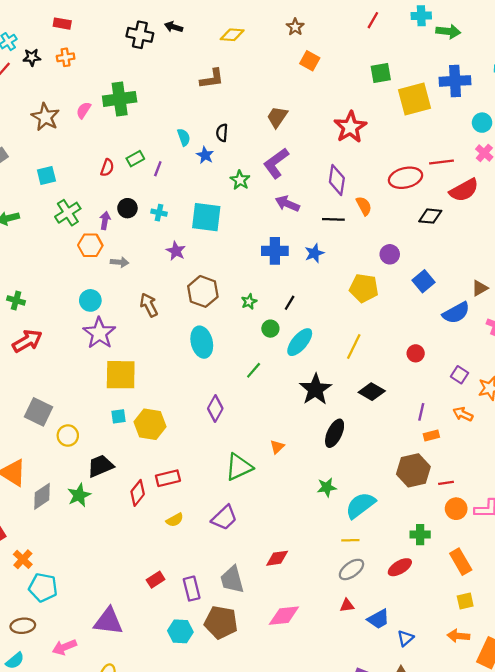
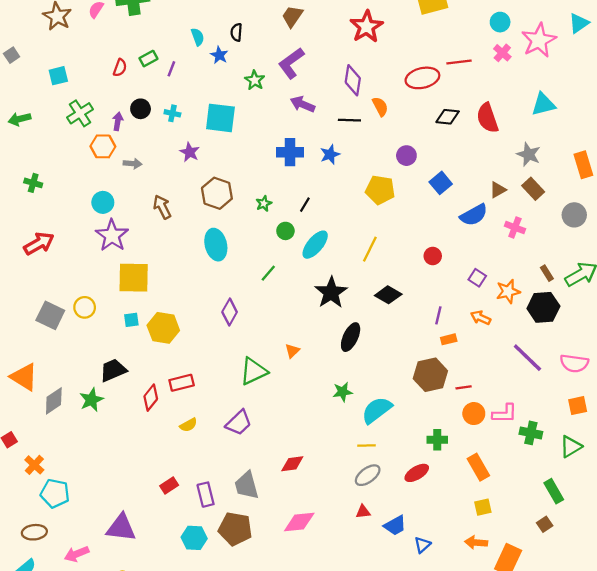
red semicircle: (464, 190) -> (487, 118), moved, turned 100
green cross: (16, 300) -> (33, 183), moved
yellow circle: (68, 436) -> (85, 307), moved

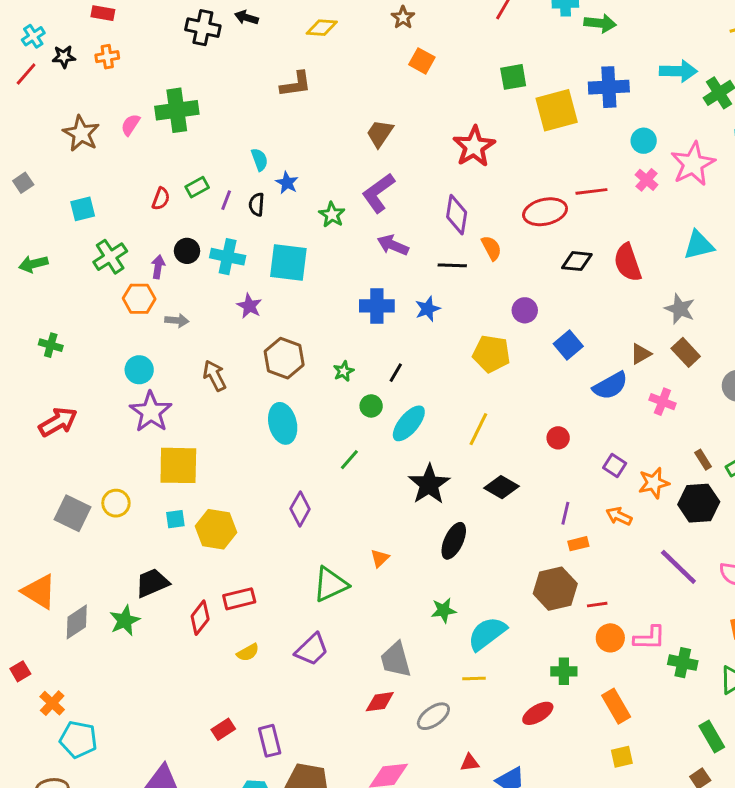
black semicircle: (236, 32) -> (257, 204), moved
cyan cross: (172, 113) -> (228, 257), size x1.6
gray ellipse: (368, 475) -> (433, 716), moved
gray trapezoid: (247, 485) -> (396, 660), moved

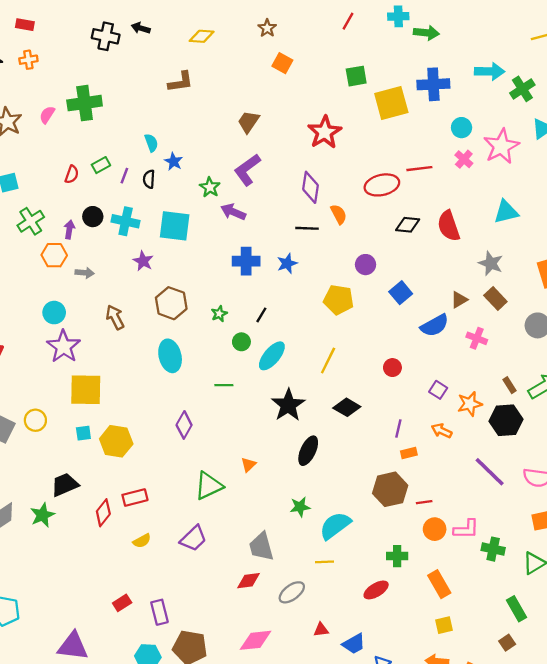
purple arrow: (393, 245) -> (233, 212), moved
green line: (349, 460) -> (224, 385), turned 48

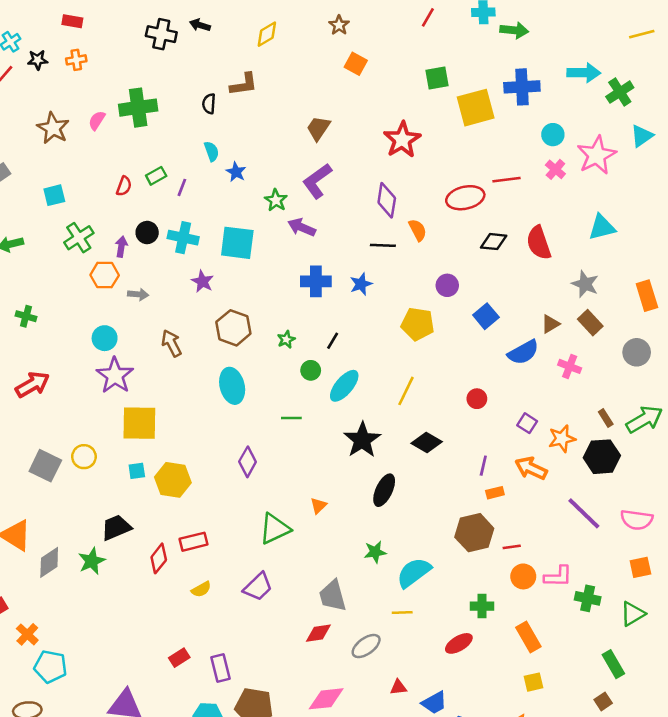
yellow diamond: (202, 36) -> (267, 34), turned -35
black semicircle: (149, 179) -> (209, 104), moved
orange arrow: (442, 431) -> (531, 468), size x1.4

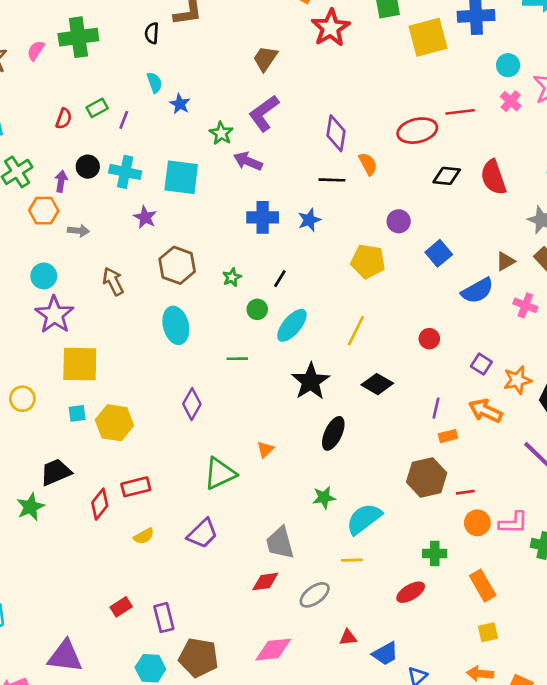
red star: (402, 140) -> (331, 28), moved

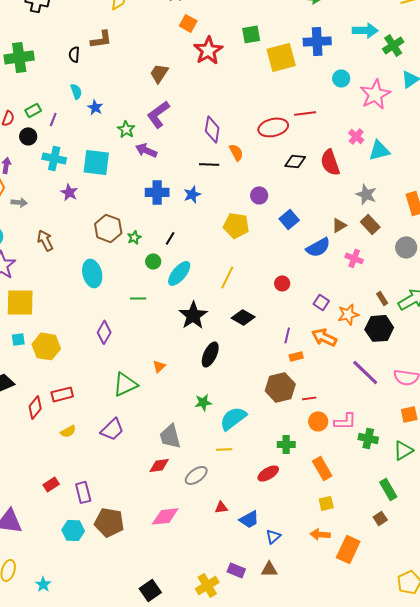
pink cross: (511, 101) -> (356, 136), moved
black circle: (88, 167) -> (28, 136), moved
brown hexagon: (177, 265) -> (108, 228), moved

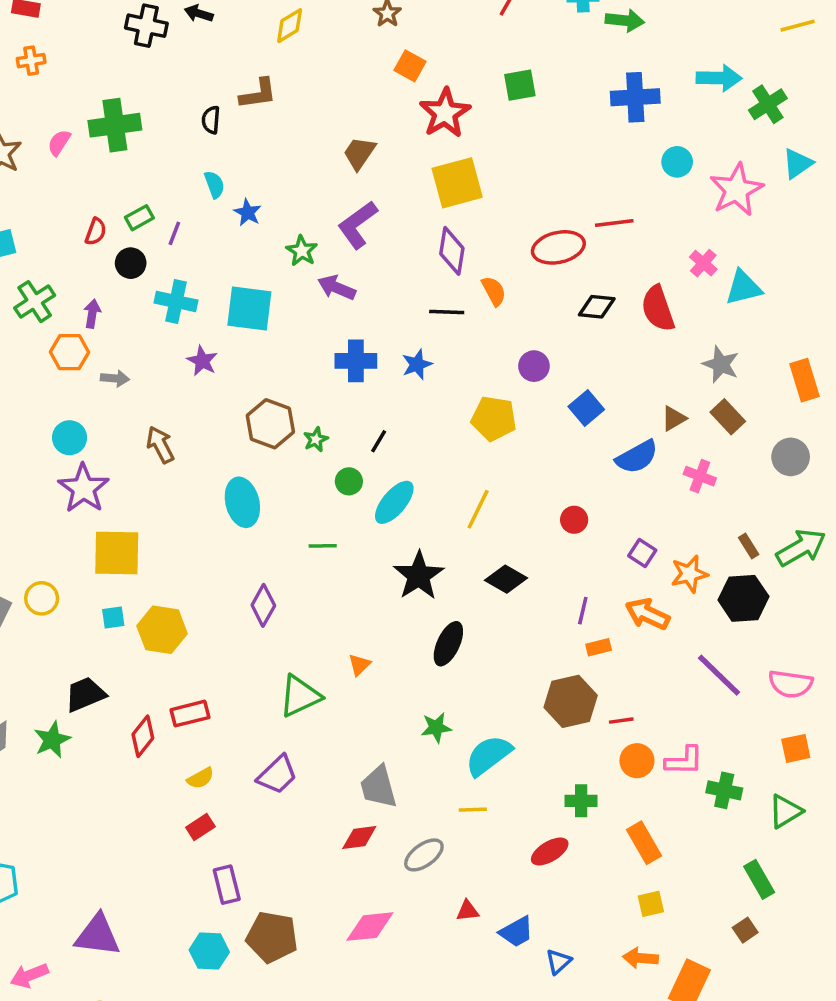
yellow square: (281, 57) -> (457, 183), moved
red rectangle: (51, 484) -> (200, 827), moved

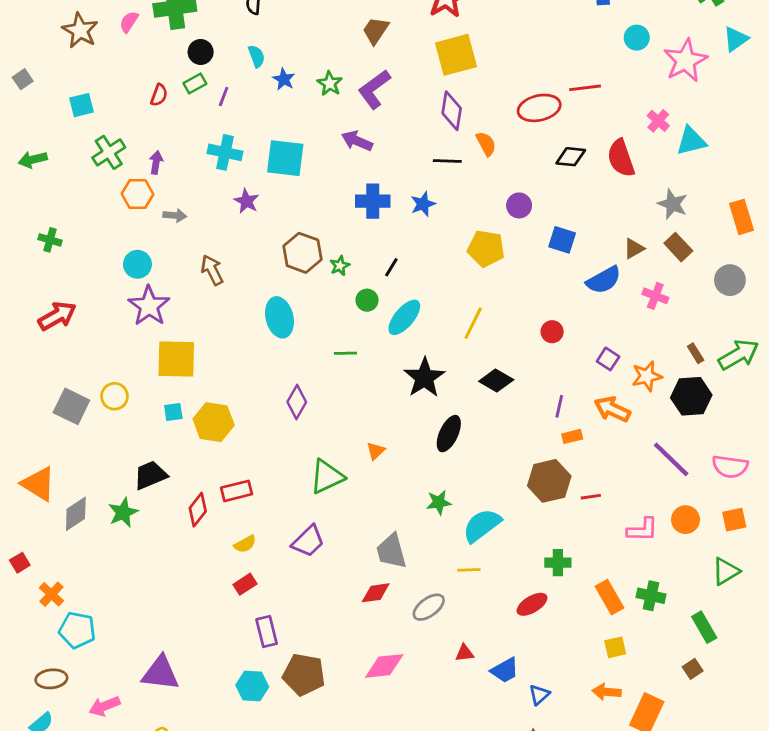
green star: (302, 251) -> (330, 84), moved
black circle: (131, 263) -> (201, 52), moved
blue square: (586, 408) -> (562, 240), turned -32
orange circle: (637, 761) -> (685, 520), moved
green cross: (724, 790) -> (651, 596), moved

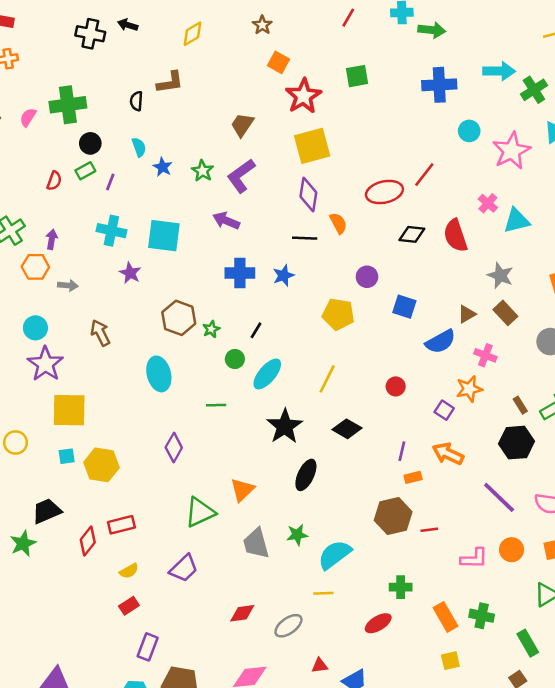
red line: (585, 88) -> (424, 175), turned -45
orange star: (647, 376) -> (469, 389), moved
orange triangle: (376, 451) -> (242, 490), size x1.5
gray trapezoid: (391, 551) -> (256, 543), moved
purple rectangle: (267, 632) -> (148, 647), turned 35

